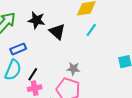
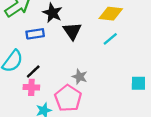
blue rectangle: (18, 49) -> (35, 34), moved

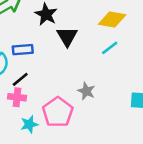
blue rectangle: (35, 34) -> (23, 50), moved
gray star: (80, 77) -> (86, 91), moved

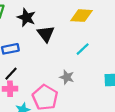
cyan line: (110, 48) -> (83, 49), moved

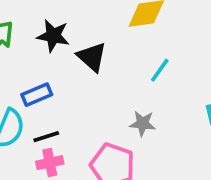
black line: (11, 74) -> (46, 137), turned 40

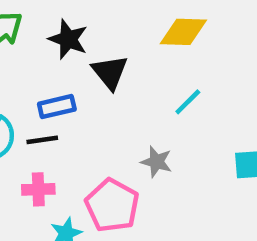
blue rectangle: (37, 95) -> (57, 107), moved
black line: (46, 137) -> (42, 140), moved

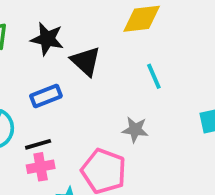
cyan line: (188, 102) -> (154, 76), turned -60
black line: (42, 140) -> (38, 144), moved

